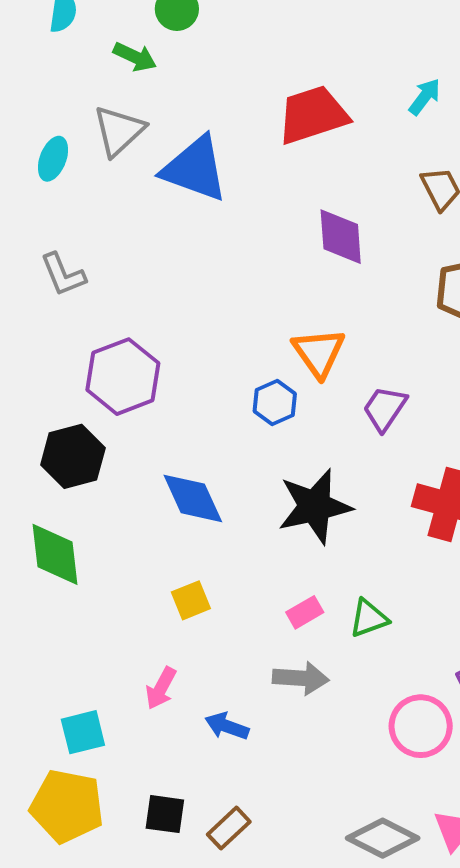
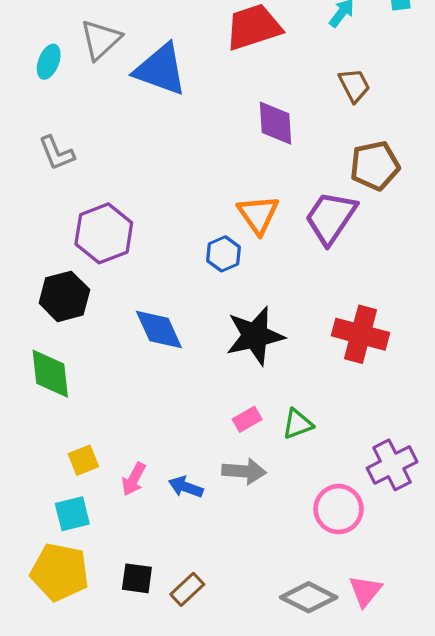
purple trapezoid: (385, 408) -> (331, 218), moved, size x1.5
yellow square: (191, 600) -> (83, 460), moved
blue arrow: (227, 726) -> (186, 487), moved

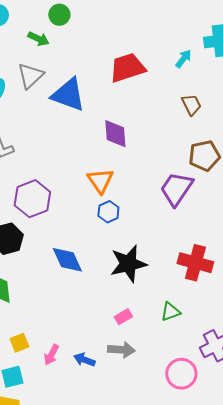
purple diamond: (275, 123) -> (115, 134), moved
orange triangle: (258, 214) -> (100, 181), moved
green triangle: (298, 424) -> (170, 312), moved

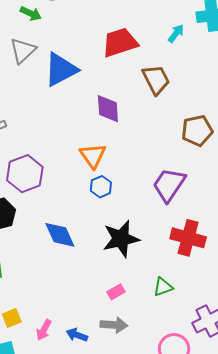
blue triangle: (68, 95) -> (61, 70), turned -48
brown trapezoid: (191, 105) -> (156, 80), moved, size x1.4
purple trapezoid: (176, 189) -> (169, 185), moved

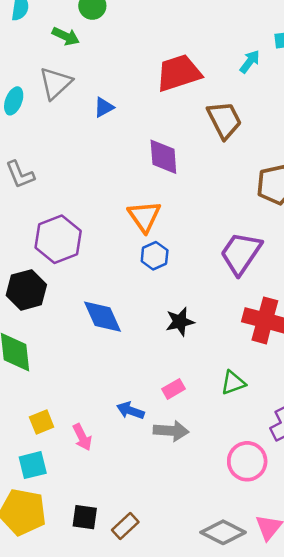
blue triangle: (61, 70) -> (104, 107), size x0.5
black star: (121, 239) -> (180, 322), size x0.6
pink arrow: (44, 330) -> (82, 437), turned -55
blue arrow: (77, 335) -> (130, 411), moved

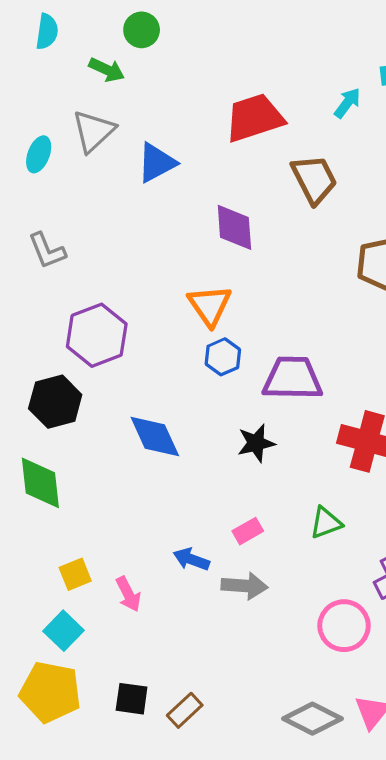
blue triangle: (104, 107) -> (156, 163), size x1.5
purple trapezoid: (241, 253) -> (293, 378), moved, turned 57
cyan square: (33, 465) -> (64, 631), turned -32

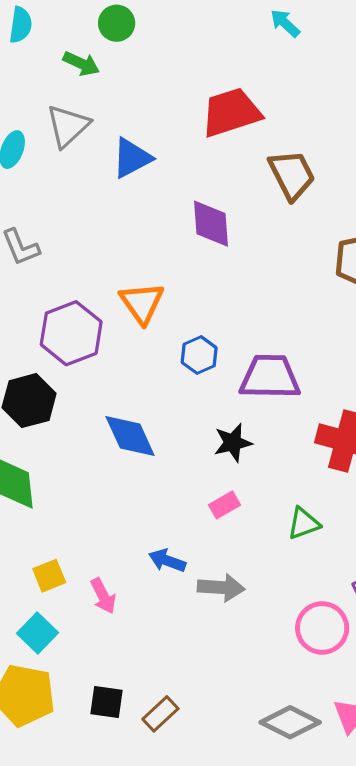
cyan arrow: (347, 103) -> (285, 23), moved, turned -84
orange triangle: (210, 305) -> (142, 303), moved
pink rectangle: (248, 531) -> (224, 505), moved

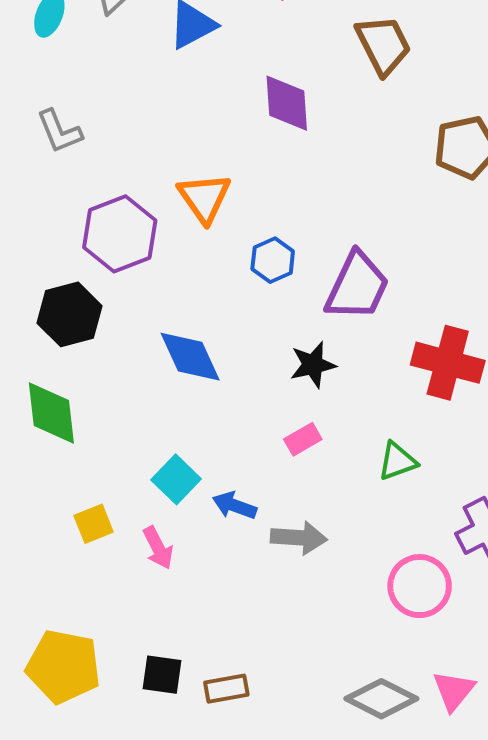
purple trapezoid: (270, 377) -> (357, 286), turned 114
cyan square: (37, 633) -> (176, 479), moved
brown rectangle: (160, 714) -> (226, 689), turned 33

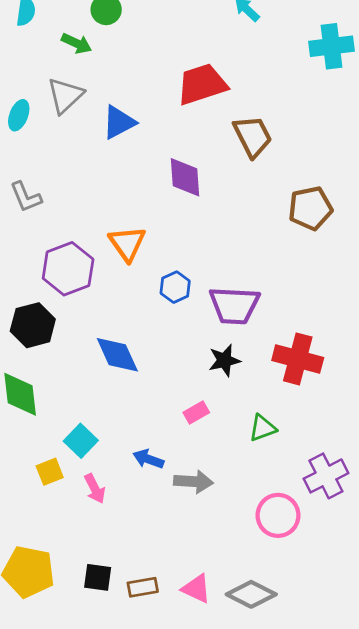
purple trapezoid: (357, 286) -> (234, 305), turned 68
black star: (313, 365) -> (224, 360), moved
cyan square: (176, 479) -> (81, 441), moved
pink triangle: (454, 691) -> (196, 589), moved, turned -44

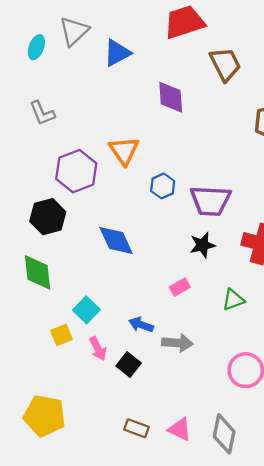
black square: (98, 577) -> (129, 365), moved, turned 30
brown rectangle: (143, 587) -> (137, 428), turned 30
gray diamond: (251, 594) -> (224, 434), turned 75

